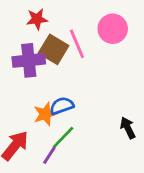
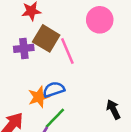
pink line: (77, 44) -> (67, 51), moved
purple cross: (29, 60) -> (24, 48), size x0.7

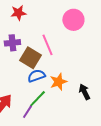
brown square: (46, 38) -> (30, 58), moved
orange star: (39, 97) -> (58, 82), moved

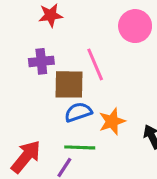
brown square: (30, 58) -> (69, 84), turned -30
green line: (37, 99) -> (80, 147), turned 48

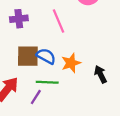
brown square: (69, 84) -> (28, 56), moved
blue semicircle: (78, 112) -> (46, 56), turned 48

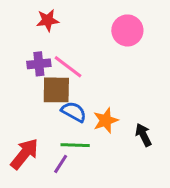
pink line: (59, 21) -> (68, 67), moved, turned -30
brown square: (28, 56) -> (56, 90), moved

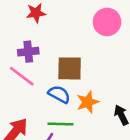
pink line: (68, 67) -> (22, 76), moved
brown square: (56, 90) -> (70, 68), moved

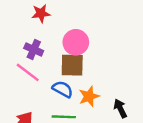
pink circle: (107, 22) -> (76, 42), moved
purple cross: (28, 52) -> (34, 49), turned 30

